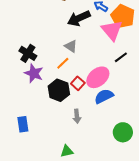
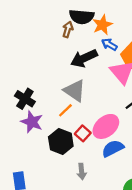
gray triangle: (71, 46) -> (75, 91), size x1.5

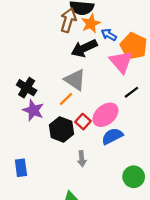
orange star: (102, 25) -> (91, 23), moved
brown arrow: (68, 29) -> (68, 20), size x1.5

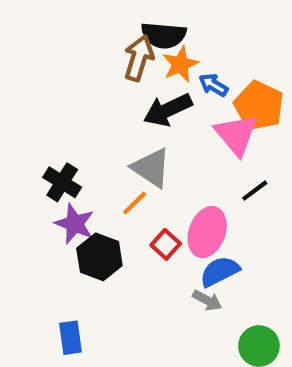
pink ellipse: (105, 115) -> (207, 232), turned -30
black hexagon: (62, 129) -> (99, 257), moved
gray arrow: (82, 159) -> (207, 300), moved, turned -56
blue rectangle: (21, 168) -> (70, 338), moved

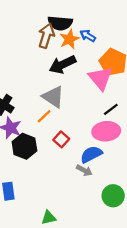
blue arrow: (213, 85) -> (88, 36), moved
pink ellipse: (207, 232) -> (106, 131), moved, turned 65

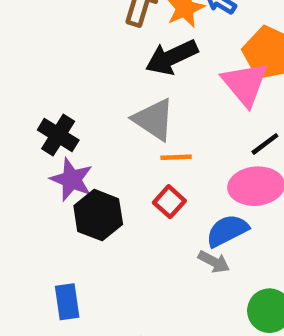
orange line: (44, 116) -> (176, 157), moved, turned 42

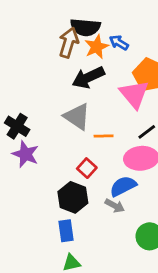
orange line: (176, 157) -> (104, 136), moved
black hexagon: (98, 215) -> (73, 197), moved
blue rectangle: (67, 302) -> (66, 231), moved

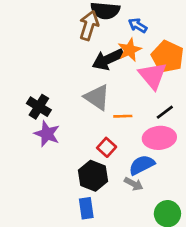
orange star: (97, 47) -> (130, 50), moved

